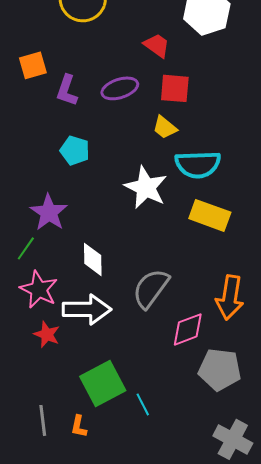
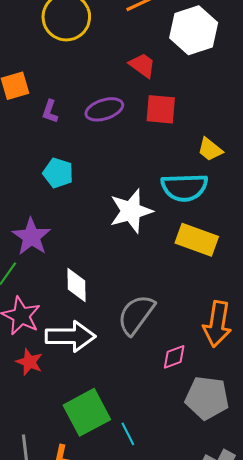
purple L-shape: (67, 90) -> (50, 111), size x0.7
yellow trapezoid: (165, 127) -> (210, 149), moved
white star: (146, 187) -> (131, 211), turned 30
pink diamond: (188, 329) -> (174, 357), size x0.7

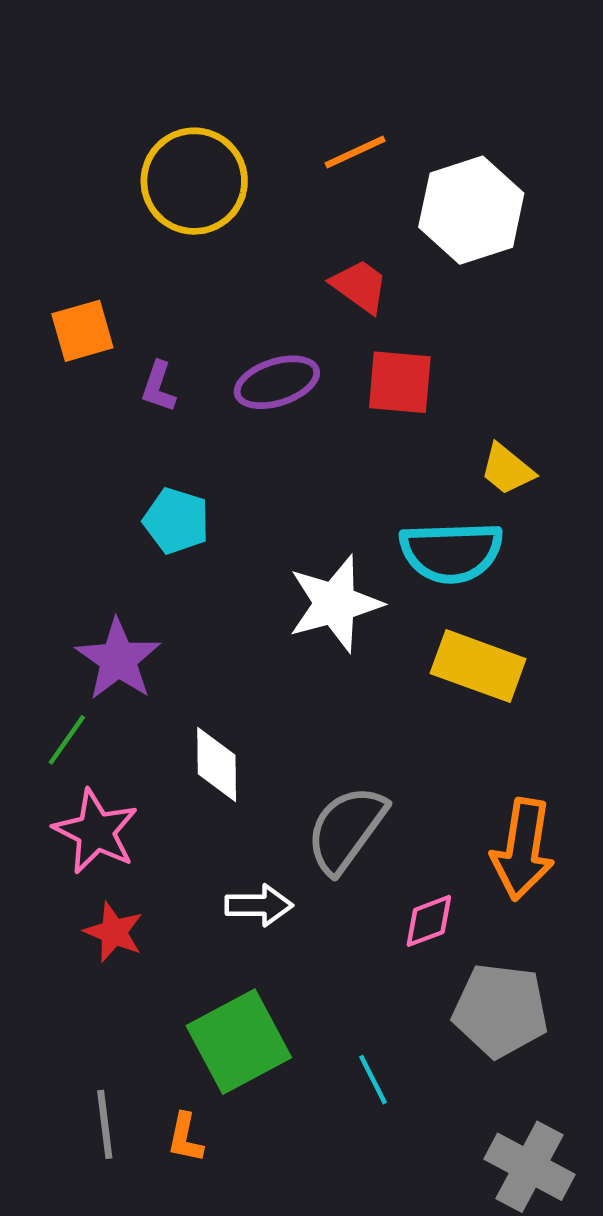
white arrow: (70, 336) -> (259, 905), moved, size x0.6
cyan line: (128, 434) -> (373, 1080), moved

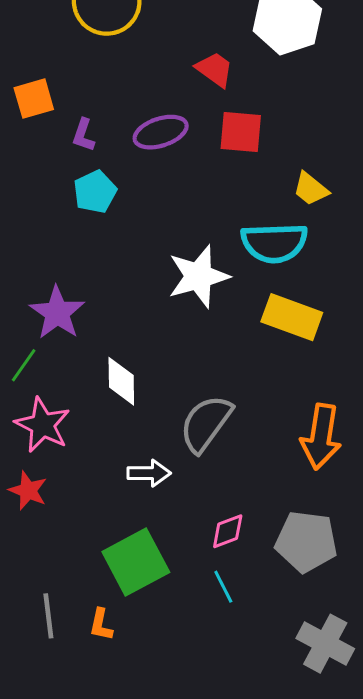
cyan pentagon: (176, 521) -> (95, 192), moved, turned 30
pink diamond: (429, 921) -> (228, 531), moved
red star: (114, 932) -> (28, 491), moved

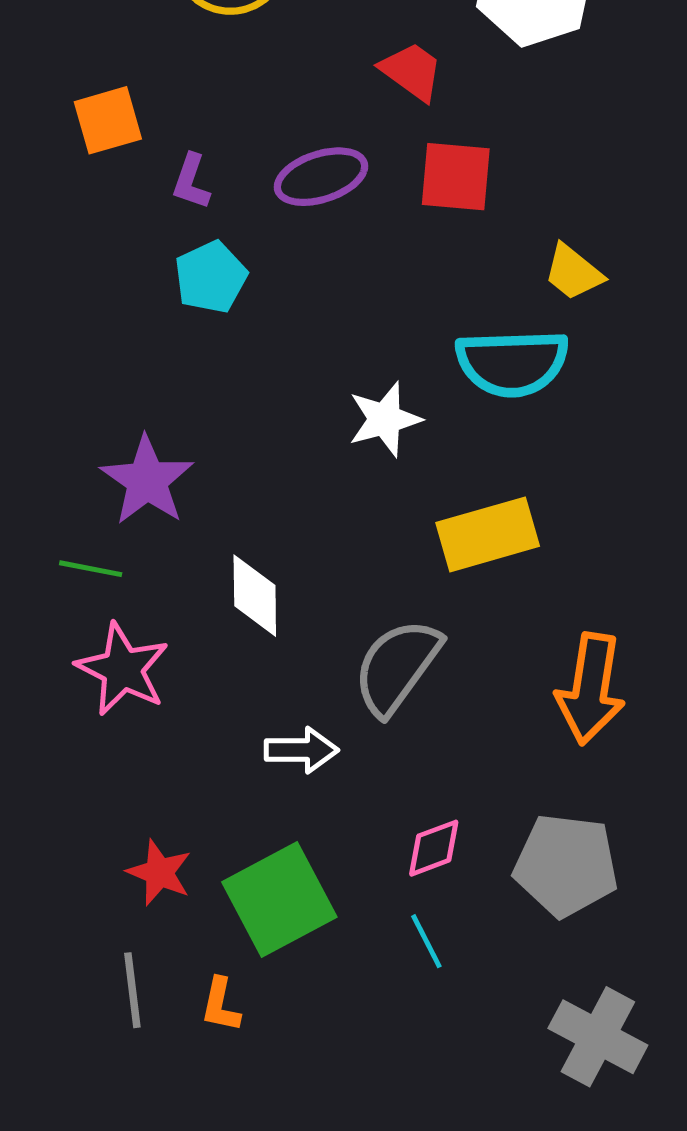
white star: (199, 276) -> (385, 419), size x0.7
yellow rectangle: (292, 317) -> (488, 534), moved, turned -36
green line: (24, 365) -> (91, 569), turned 66
red star: (28, 491) -> (159, 873), moved

